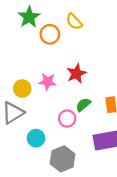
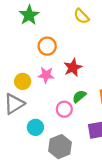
yellow semicircle: (74, 22) -> (81, 16), moved
orange circle: (50, 34) -> (47, 46), moved

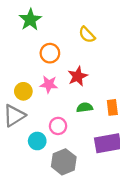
yellow semicircle: (81, 16) -> (87, 35), moved
green semicircle: (79, 96) -> (85, 107), turned 32
pink circle: (64, 109) -> (58, 126), moved

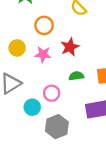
yellow circle: (23, 91) -> (17, 48), moved

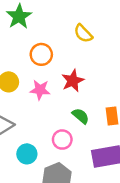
green semicircle: (76, 76) -> (81, 116), turned 48
pink circle: (52, 93) -> (62, 140), moved

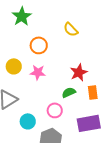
red star: (73, 81) -> (79, 72), moved
green semicircle: (81, 116) -> (69, 92), turned -64

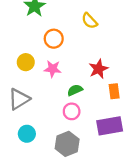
green semicircle: (69, 92) -> (75, 90), moved
cyan circle: (28, 121) -> (27, 134), moved

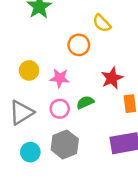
orange circle: (54, 39) -> (79, 45), moved
pink circle: (72, 111) -> (60, 109), moved
gray hexagon: (67, 144) -> (65, 144), moved

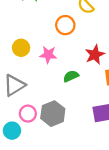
pink circle: (60, 109) -> (28, 114), moved
cyan circle: (30, 152) -> (12, 131), moved

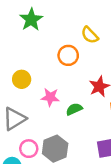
pink star: (48, 55) -> (50, 97), moved

